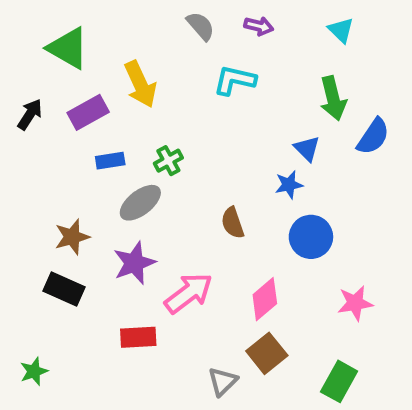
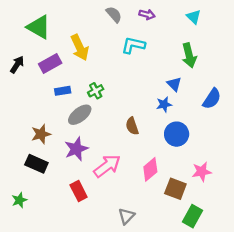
blue semicircle: (373, 136) -> (212, 99), moved
red rectangle: (138, 337) -> (79, 191), turned 66
brown square: (267, 353) -> (175, 189), moved, turned -30
green star: (34, 371) -> (19, 200), moved

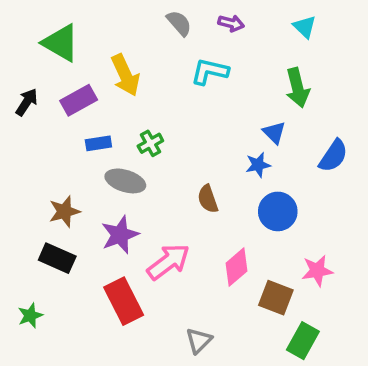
gray ellipse: (80, 115) -> (125, 181), turned 55
red rectangle: (79, 191) -> (124, 301), size x1.4

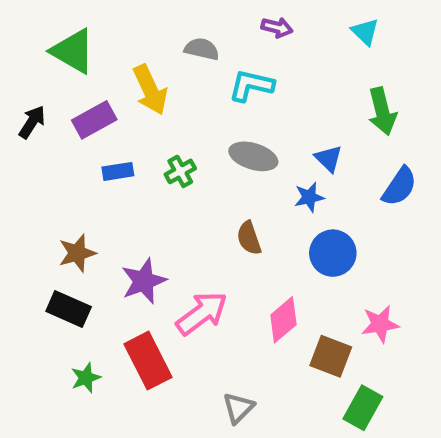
gray semicircle: (179, 23) -> (202, 49), moved, turned -36
green arrow: (297, 88) -> (382, 111), moved
gray ellipse: (125, 181) -> (253, 156), moved
green star: (30, 315) -> (86, 378), moved

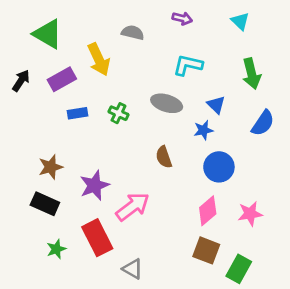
cyan L-shape: (251, 85) -> (188, 65), moved
green cross: (180, 171) -> (119, 113), turned -36
pink diamond: (283, 320) -> (208, 211), moved
brown square: (331, 356) -> (206, 250), moved
gray triangle: (238, 408) -> (133, 269), moved, turned -45

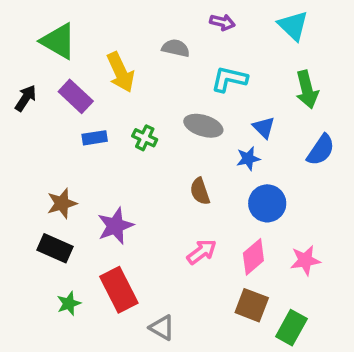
cyan triangle: (240, 21) -> (293, 26), size x1.4
gray semicircle: (133, 33) -> (176, 48), moved
purple rectangle: (62, 79) -> (76, 96), turned 72
pink arrow: (133, 207) -> (202, 252), moved, size x0.7

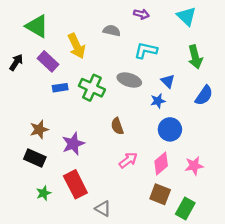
green cross: (145, 138) -> (92, 88), size x1.6
brown semicircle: (200, 191) -> (117, 126), moved

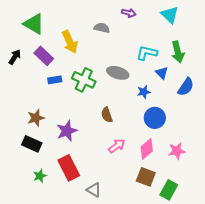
cyan L-shape: (146, 50) -> (147, 53), moved
blue triangle: (168, 81) -> (162, 73), moved

